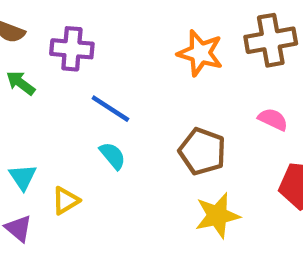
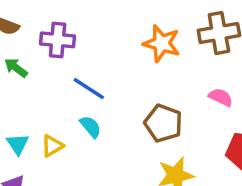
yellow triangle: (66, 201) -> (52, 146), moved

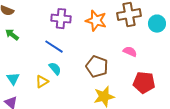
purple cross: (58, 40) -> (61, 19), moved
yellow triangle: (52, 146) -> (42, 82), moved

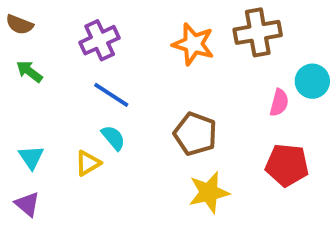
purple cross: (61, 19) -> (100, 40), moved, turned -30
cyan circle: (157, 24) -> (312, 81), moved
pink semicircle: (130, 52) -> (279, 103), moved, turned 80

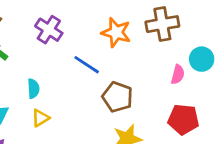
purple cross: (100, 40) -> (49, 30), turned -32
blue line: (111, 95) -> (87, 65), moved
cyan semicircle: (113, 138) -> (33, 89), moved, turned 36

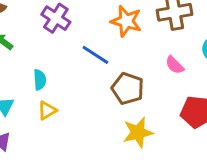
pink semicircle: (178, 75) -> (175, 65), moved, turned 120

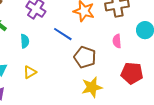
pink semicircle: (175, 65) -> (117, 41), turned 40
cyan semicircle: (40, 80) -> (25, 41), moved

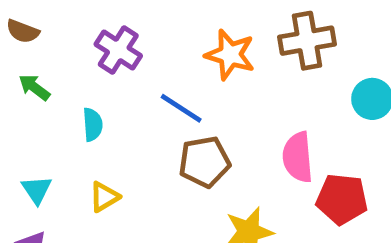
pink semicircle: (117, 41) -> (298, 157), moved, size x1.5
brown pentagon: (85, 57) -> (204, 162), moved, turned -30

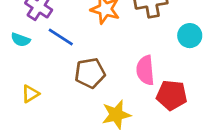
blue line: (181, 108) -> (61, 37), moved
cyan semicircle: (93, 125) -> (21, 40), moved, turned 114

